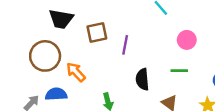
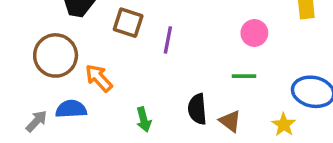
brown square: (97, 33) -> (128, 23), turned 30
black semicircle: (142, 79) -> (197, 109), moved

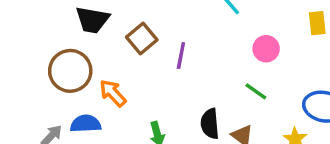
brown square: (128, 23) -> (142, 39), turned 32
green line: (244, 76) -> (256, 91), turned 35

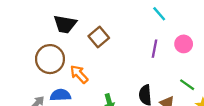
purple line: (181, 56) -> (155, 49), moved
green line: (256, 91) -> (187, 85), moved

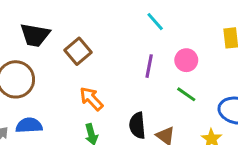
orange arrow: (79, 74) -> (91, 99), moved
green line: (187, 85) -> (186, 94), moved

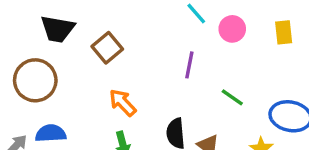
pink circle: (186, 60) -> (232, 29), moved

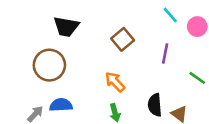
brown square: (107, 48) -> (123, 39), moved

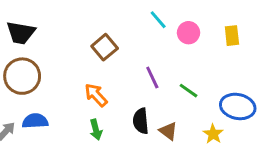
black trapezoid: (66, 27) -> (21, 33), moved
purple line: (165, 54) -> (152, 78), moved, turned -36

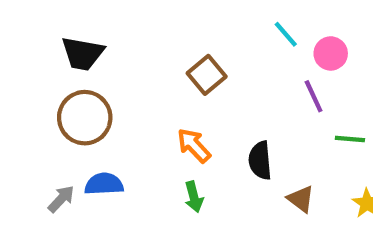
purple line: (152, 78) -> (314, 96), moved
green line: (188, 91) -> (350, 139), moved, turned -30
black semicircle: (141, 121) -> (260, 160), moved

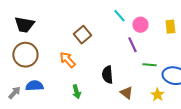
orange arrow: (194, 145) -> (67, 60), moved

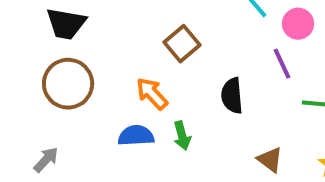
black semicircle: (107, 75) -> (232, 96), moved
blue semicircle: (34, 86) -> (136, 136), moved
green arrow: (76, 92) -> (182, 136), moved

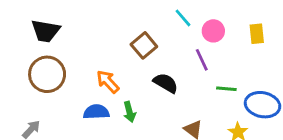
brown square: (182, 44) -> (144, 45), moved
black semicircle: (232, 96) -> (166, 83), turned 125

